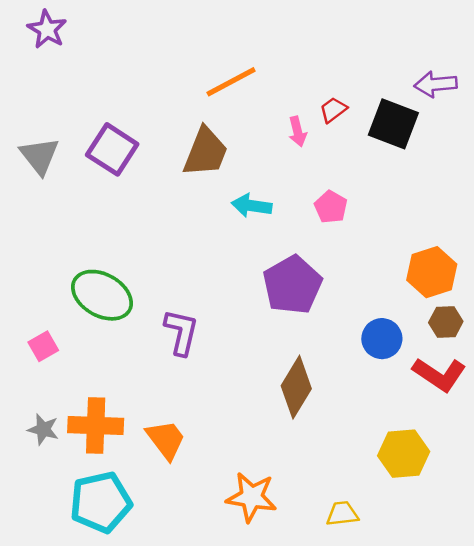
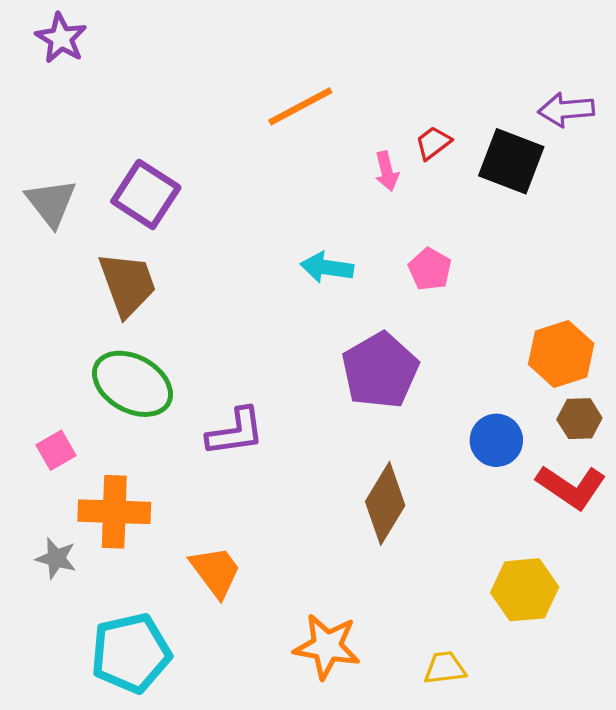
brown trapezoid: (206, 152) -> (128, 284), moved, turned -42
purple L-shape: (181, 332) -> (236, 432), turned 69
orange cross: (96, 426) -> (114, 512), moved

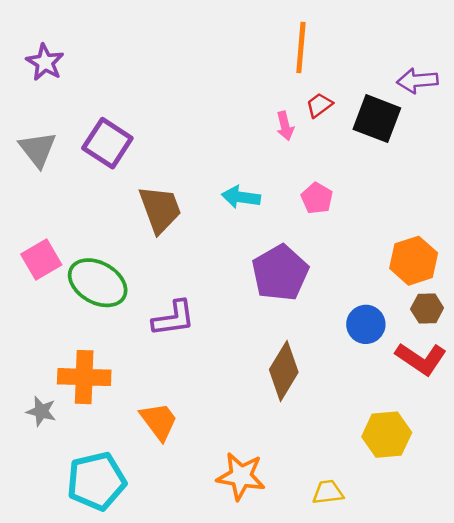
purple star: (61, 38) -> (45, 62), moved
orange line: (300, 106) -> (301, 48), moved, turned -57
brown trapezoid: (128, 284) -> (160, 209), moved
pink square: (56, 450) -> (41, 259), moved, size x1.4

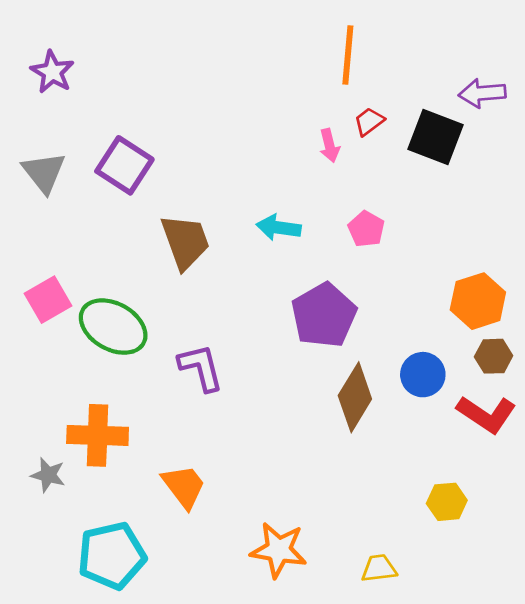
purple L-shape: (174, 318) -> (201, 368), turned -96
brown diamond: (284, 371) -> (355, 397), moved
yellow hexagon: (387, 435) -> (447, 502), size x0.7

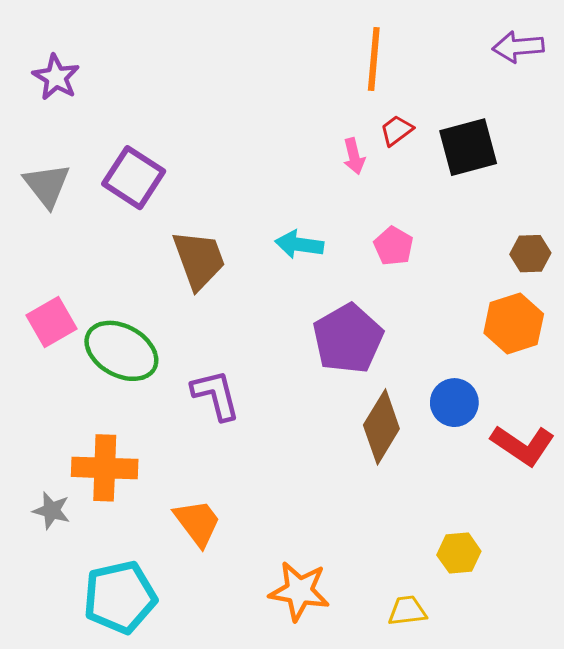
purple arrow: (482, 93) -> (518, 47), moved
black square: (436, 137) -> (468, 147), turned -36
brown hexagon: (494, 356) -> (530, 254), moved
yellow hexagon: (447, 502) -> (459, 553), moved

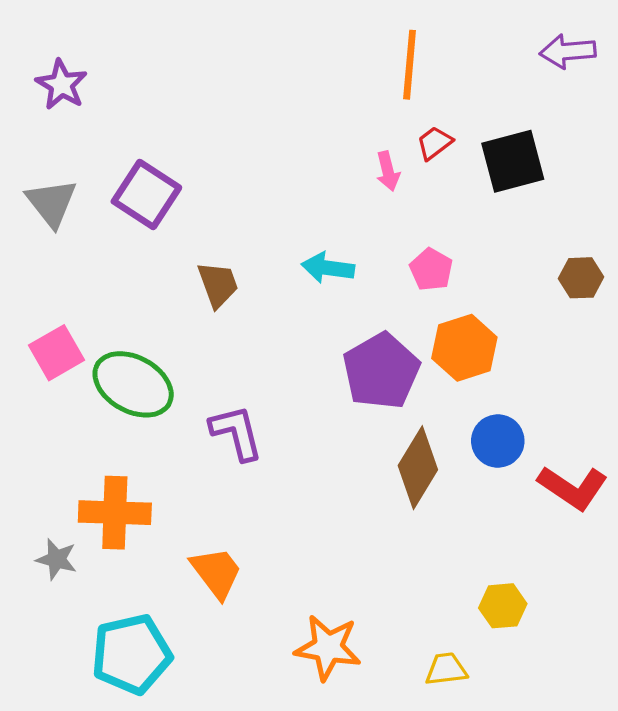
brown trapezoid: (199, 260) -> (218, 284), size x0.7
orange hexagon: (514, 323) -> (464, 348), moved

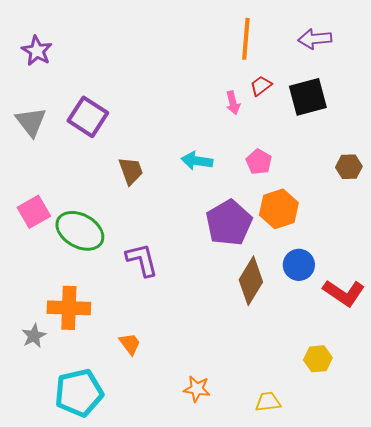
purple arrow: (568, 51) -> (315, 39), moved
gray star: (57, 559) -> (34, 336), turned 30
orange trapezoid: (216, 573) -> (130, 344), size x0.7
yellow hexagon: (503, 606) -> (318, 359), moved
orange star: (328, 647) -> (197, 389), size x0.7

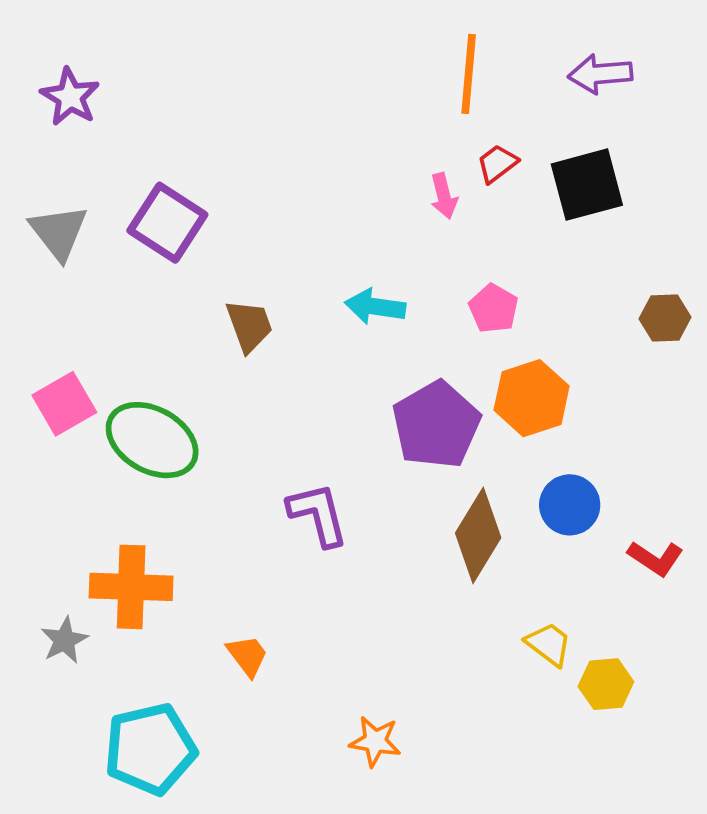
purple L-shape: (142, 260) -> (318, 514), moved
red L-shape: (344, 293) -> (655, 558), size x0.7
yellow trapezoid: (268, 402) -> (549, 644), moved, turned 44

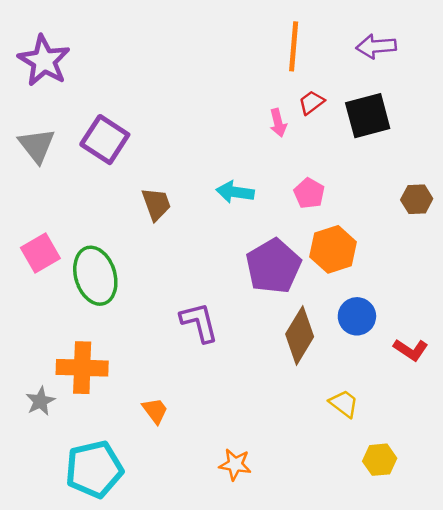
purple star: (70, 97) -> (44, 61), size x1.4
green ellipse: (152, 440) -> (95, 276), turned 44
yellow hexagon: (606, 684) -> (380, 460), moved

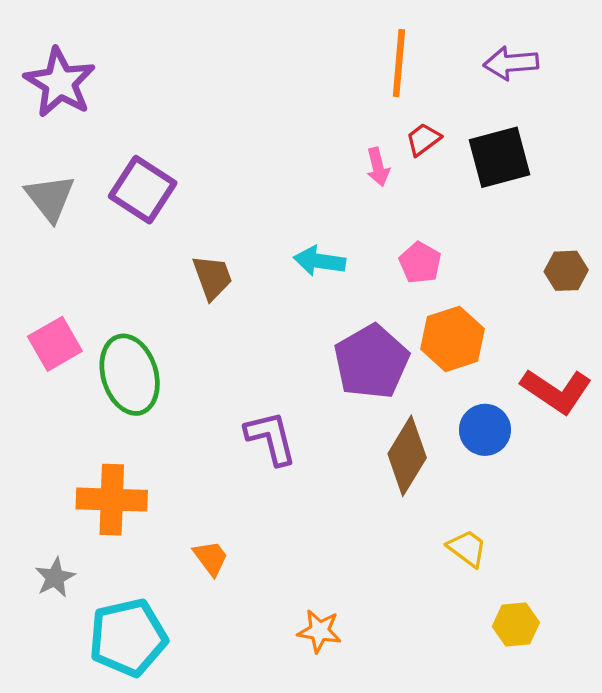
red L-shape: (411, 350) -> (556, 391), moved, size x1.5
gray star: (40, 401) -> (55, 577), moved

